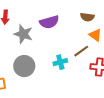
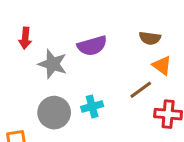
cyan cross: (60, 62) -> (92, 107), moved

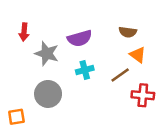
cyan cross: (92, 107) -> (85, 70), moved

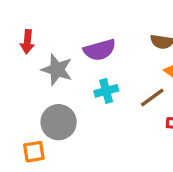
orange square: (16, 117) -> (34, 152), moved

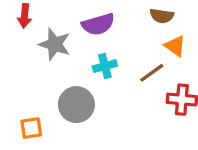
gray circle: (59, 122) -> (76, 105), moved

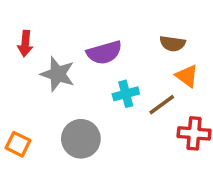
cyan cross: (105, 66) -> (126, 94), moved
orange square: (31, 128) -> (18, 144), moved, turned 35

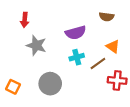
red arrow: (25, 44) -> (25, 20), moved
brown semicircle: (173, 44) -> (106, 17), moved
purple semicircle: (104, 53) -> (76, 33), moved

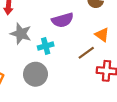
cyan cross: (77, 57) -> (46, 46), moved

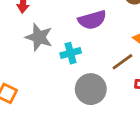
gray circle: (35, 74) -> (91, 89), moved

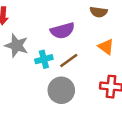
brown line: (122, 62) -> (69, 60), moved

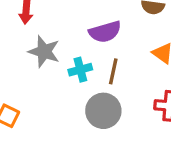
brown line: (69, 60) -> (113, 71), turned -42

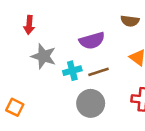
brown line: (113, 71) -> (98, 72), turned 60

